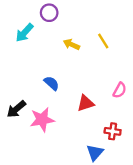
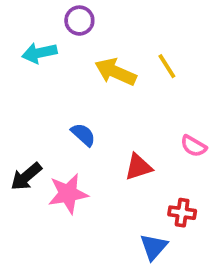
cyan arrow: (24, 33) -> (39, 53), turned 36
yellow arrow: (71, 44) -> (116, 72), size x1.5
pink semicircle: (120, 90) -> (194, 146), turned 91

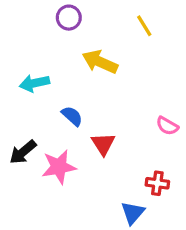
cyan arrow: (39, 53) -> (34, 83), moved
yellow line: (167, 66) -> (144, 26), moved
red triangle: (138, 167) -> (103, 144), moved, turned -45

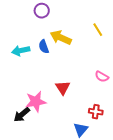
yellow line: (144, 26) -> (98, 30), moved
blue semicircle: (72, 116) -> (44, 47), moved, turned -152
black arrow: (23, 152) -> (22, 115), moved

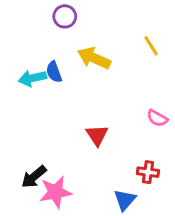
blue semicircle: (44, 47) -> (54, 72), moved
pink star: (36, 102) -> (55, 192), moved

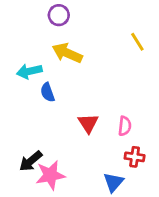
yellow arrow: (94, 58) -> (67, 53), moved
blue semicircle: (54, 72) -> (48, 92), moved
pink semicircle: (157, 118) -> (125, 126), moved, turned -114

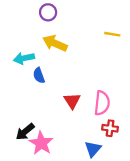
yellow line: (137, 42) -> (112, 34), turned -49
pink semicircle: (125, 126) -> (102, 103), size x1.5
pink star: (50, 175) -> (41, 143), turned -30

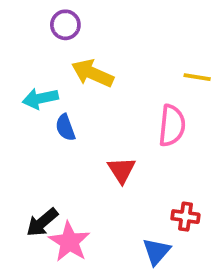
purple circle: (48, 12) -> (65, 25), moved
yellow line: (112, 34) -> (197, 77), moved
pink semicircle: (102, 103) -> (172, 126), moved

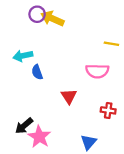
yellow arrow: (93, 73) -> (52, 19), moved
pink semicircle: (172, 126) -> (97, 71), turned 85
red cross: (185, 217) -> (108, 110), moved

